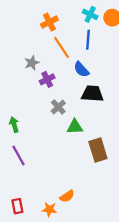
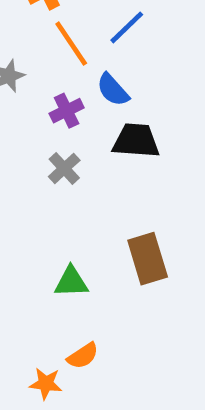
blue line: (88, 40) -> (127, 27), turned 42
purple cross: (47, 79) -> (67, 111), moved
green triangle: (75, 127) -> (71, 282), moved

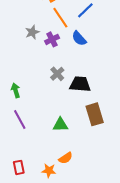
purple cross: (67, 111) -> (52, 39), moved
black trapezoid: (136, 141) -> (80, 84), moved

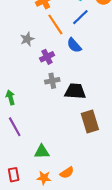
purple cross: (52, 39) -> (47, 57), moved
gray cross: (57, 74) -> (52, 81), turned 32
green triangle: (60, 125) -> (42, 152), moved
orange semicircle: (66, 158) -> (67, 173), moved

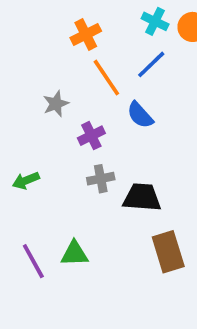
green arrow: (10, 97) -> (26, 181), moved, turned -96
green triangle: (42, 152) -> (75, 254), moved

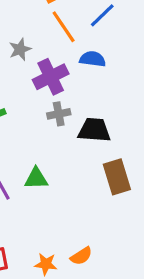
blue semicircle: (140, 115) -> (93, 59), turned 140
purple cross: (91, 136) -> (51, 77), size x1.5

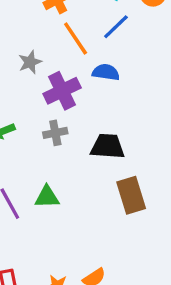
gray cross: (59, 114) -> (55, 133), moved

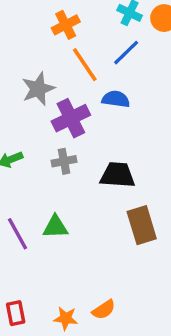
gray star: (30, 62) -> (38, 89), size x1.4

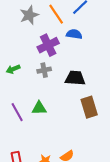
gray star: (38, 89) -> (29, 15), moved

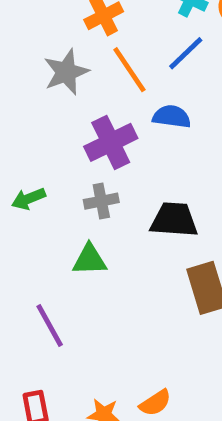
green triangle: (39, 108) -> (90, 260), moved
purple line: (17, 112) -> (50, 325), moved

